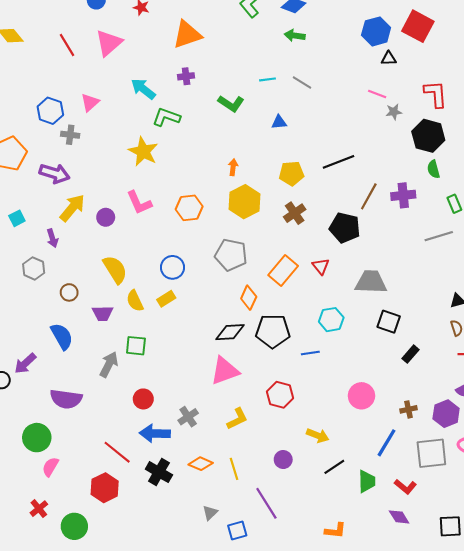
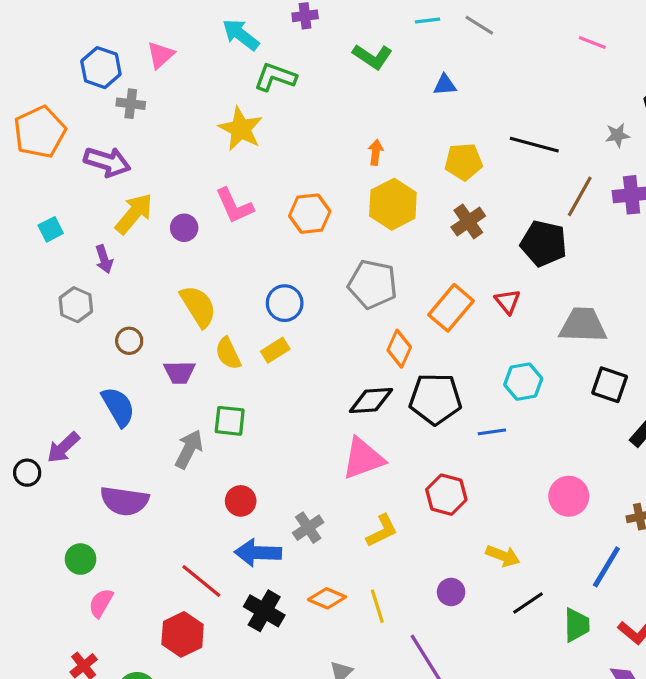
gray star: (394, 112) -> (617, 135), moved
black line: (339, 162) -> (534, 145), turned 36
green circle: (37, 438) -> (81, 559), size x0.7

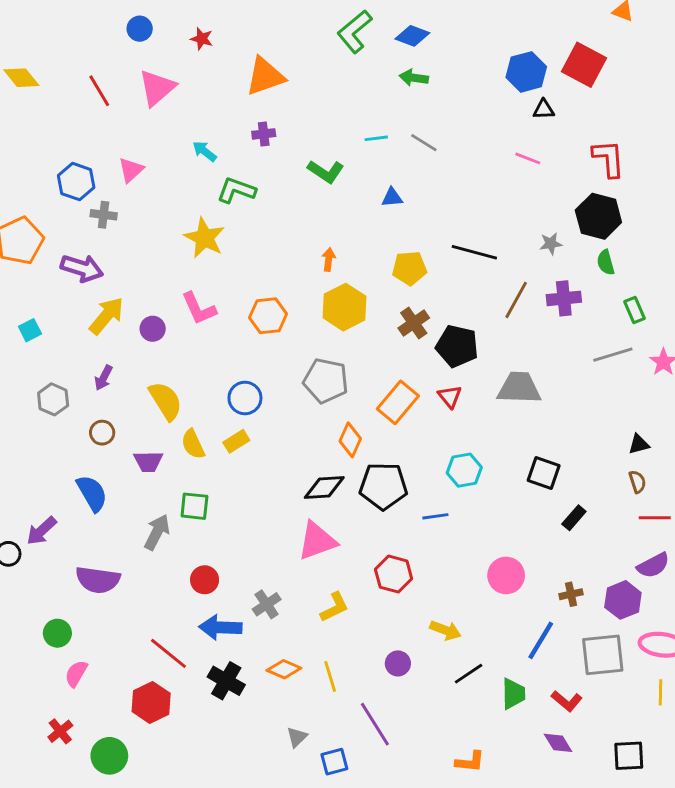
cyan arrow: (241, 35) -> (205, 151), size x0.7
black pentagon: (544, 243) -> (457, 346), moved
purple arrow: (104, 259) -> (104, 378), moved, turned 45
gray trapezoid: (583, 325) -> (519, 388), moved

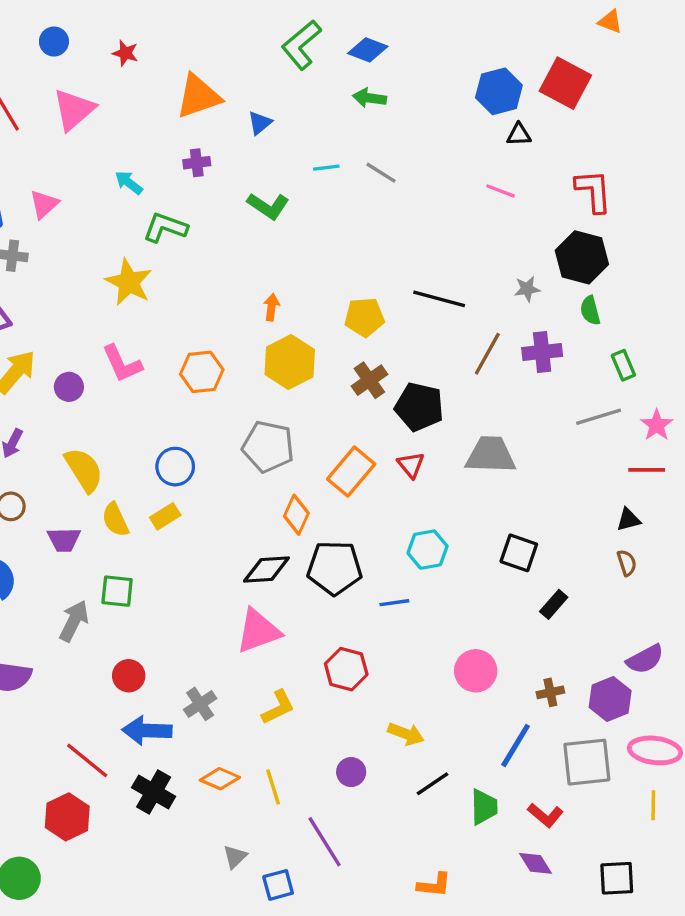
blue triangle: (392, 197) -> (260, 123), moved, turned -35
red line: (655, 518) -> (647, 470), moved

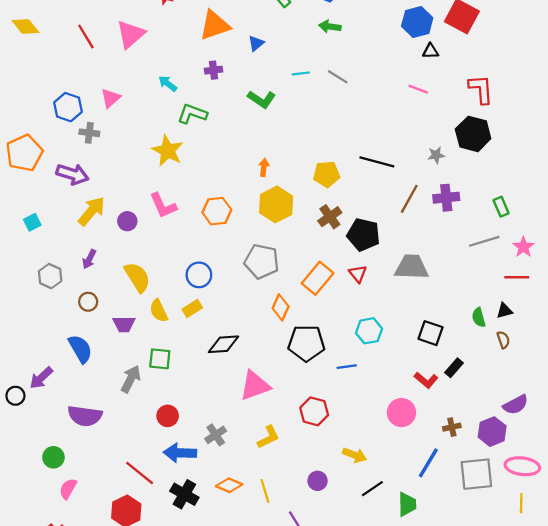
green semicircle: (590, 310) -> (479, 317), moved
black diamond: (266, 569) -> (224, 344), moved
red L-shape: (545, 815) -> (426, 380), moved

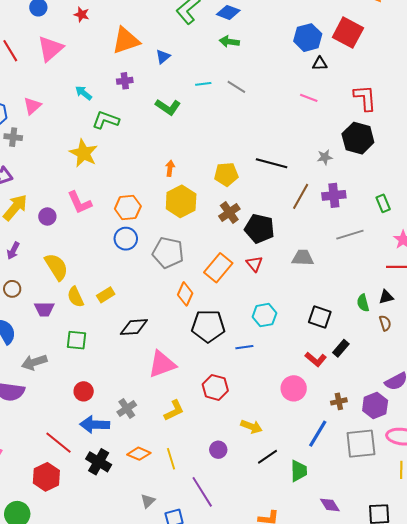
gray line: (484, 241) -> (350, 235), moved
gray trapezoid: (412, 267) -> (303, 258), size x0.7
blue circle: (199, 275) -> (126, 239), moved
gray arrow: (131, 379) -> (34, 362), moved, turned -135

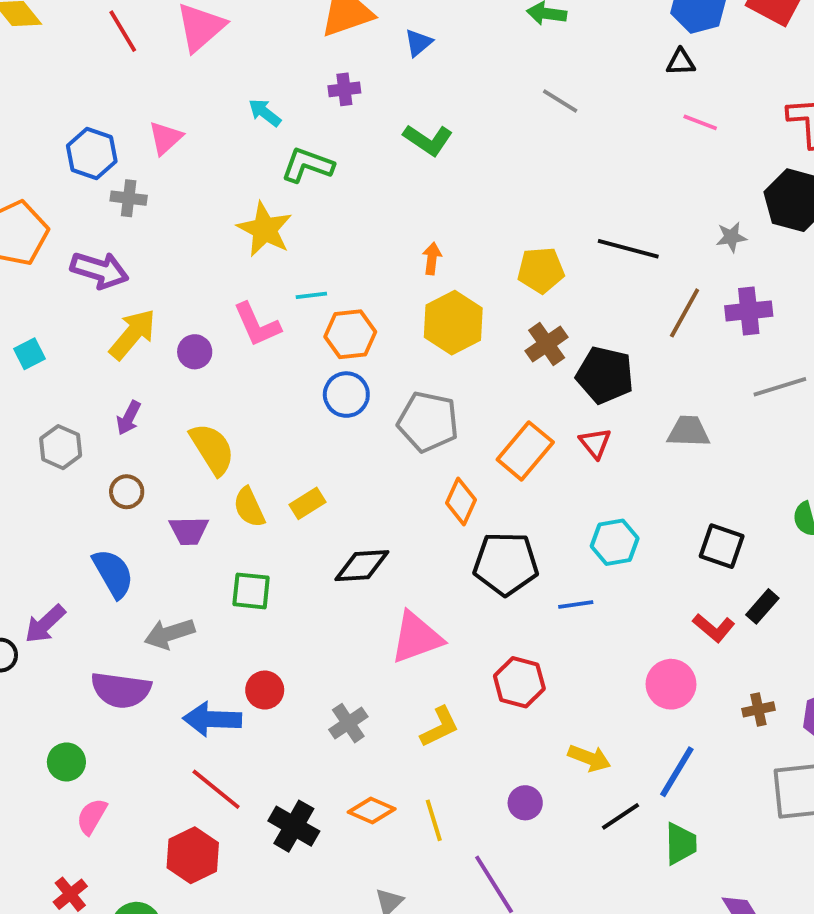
black triangle: (320, 64) -> (681, 62), moved
cyan line: (203, 84) -> (311, 295), moved
blue arrow: (95, 425) -> (212, 719), moved
blue line: (318, 434) -> (677, 772), moved

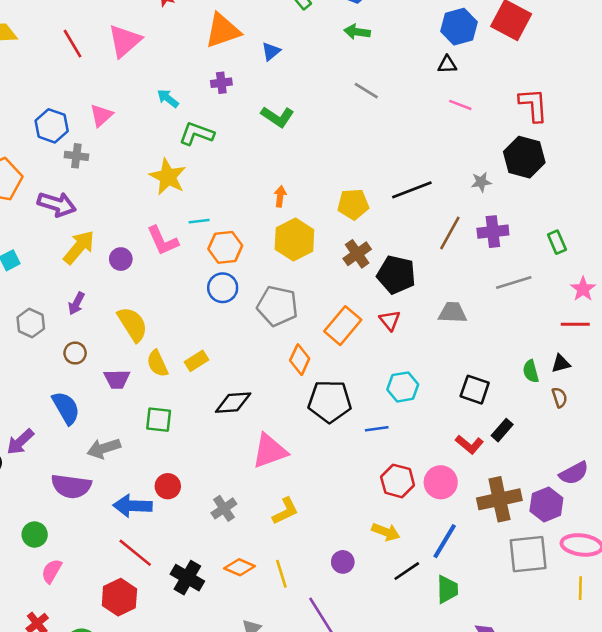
black line: (628, 249) -> (412, 190), turned -36
red hexagon: (519, 682) -> (398, 481), moved
brown cross: (758, 709) -> (499, 499), size x2.0

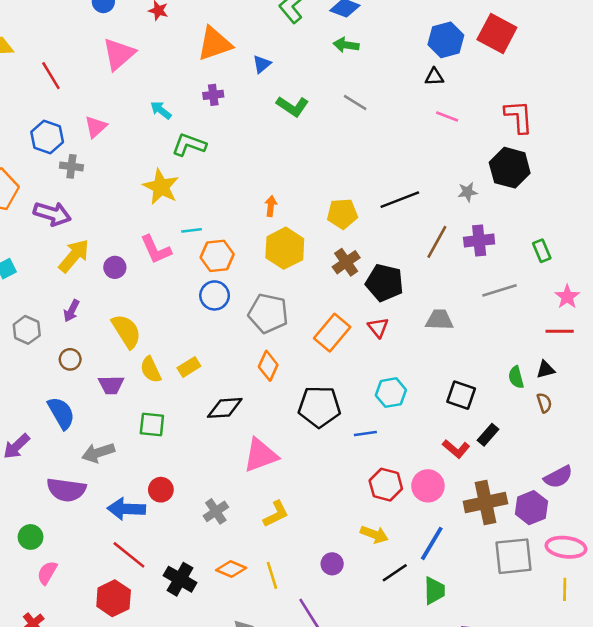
red line: (72, 44) -> (51, 76), moved
green L-shape: (277, 117) -> (292, 106), moved
orange diamond: (300, 360) -> (268, 366), moved

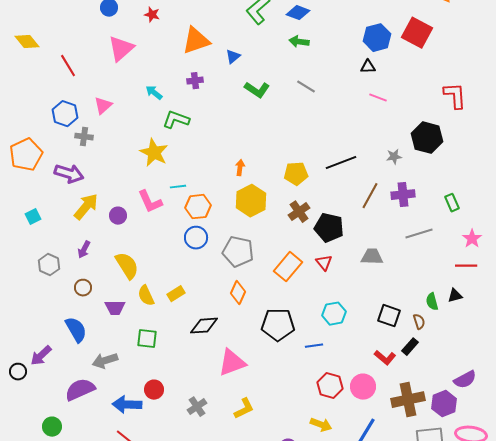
red L-shape: (519, 117) -> (455, 96), moved
brown semicircle: (544, 403) -> (419, 322), moved
purple semicircle: (66, 490) -> (80, 390), turned 148

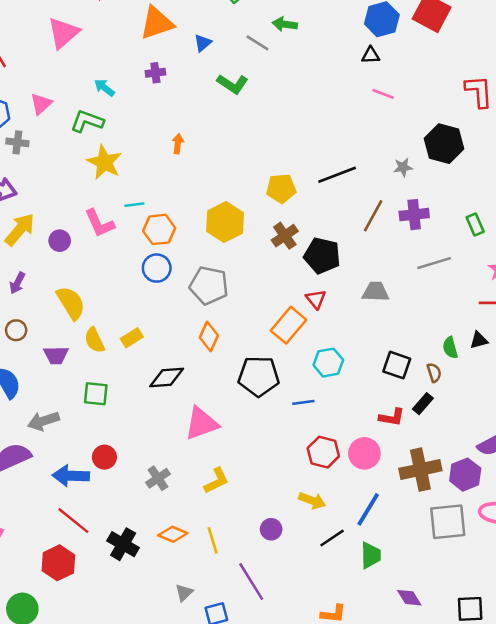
gray line: (306, 87) -> (257, 43), moved
green L-shape: (176, 120) -> (87, 121), moved
orange arrow: (240, 168) -> (178, 144), moved
orange rectangle: (288, 267) -> (289, 325), moved
red L-shape: (385, 358) -> (392, 417), turned -30

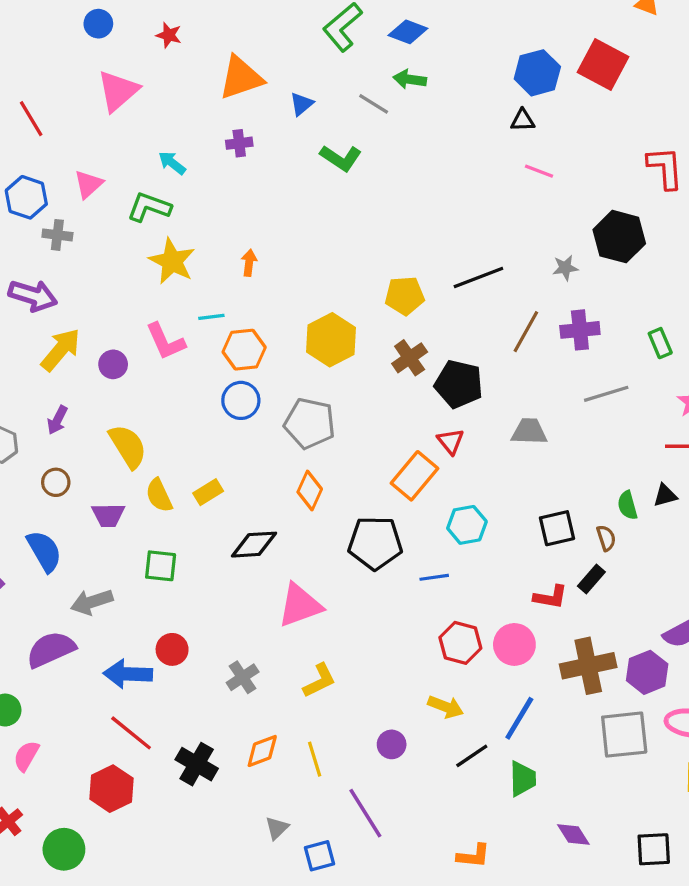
orange arrow: (178, 144) -> (249, 263), moved
black square: (397, 365) -> (557, 528), turned -32
orange diamond: (173, 534) -> (262, 751), turned -44

